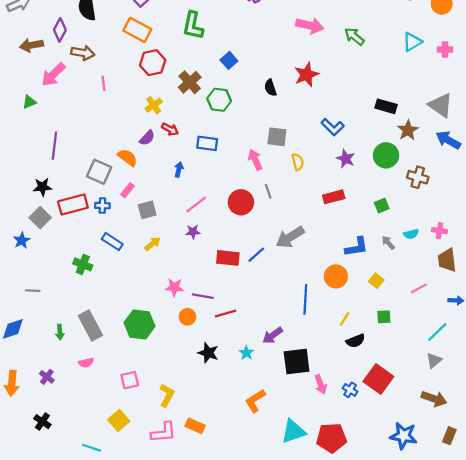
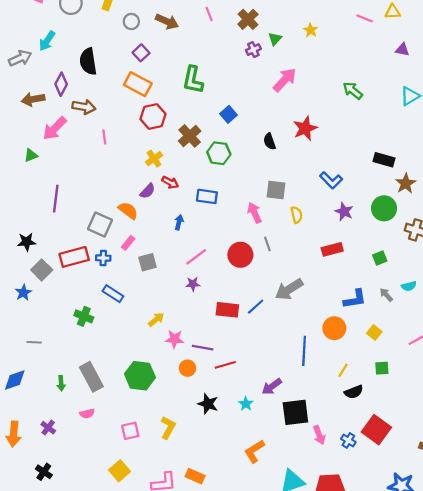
pink arrow: (310, 26) -> (285, 80), moved, turned -60
black star: (42, 187) -> (27, 242), moved
yellow arrow: (153, 244) -> (156, 320), moved
yellow L-shape: (167, 395) -> (168, 428), moved

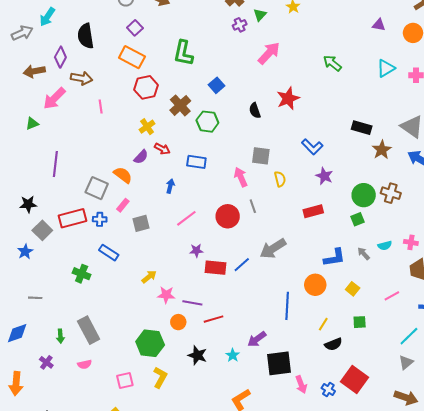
green circle: (384, 208) -> (364, 195), moved
purple star: (193, 284) -> (196, 251), moved
green hexagon: (140, 376) -> (150, 343), moved
purple cross: (48, 428) -> (46, 362), moved

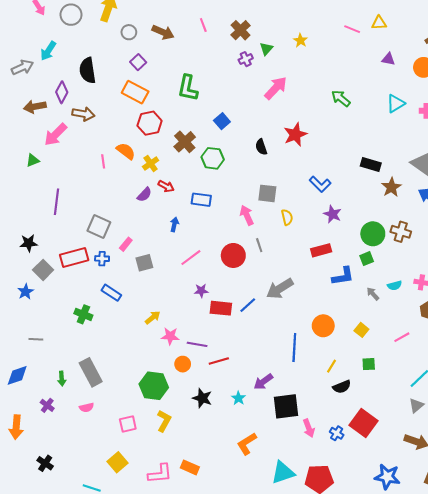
pink line: (101, 106) -> (103, 161), moved
orange semicircle: (123, 175) -> (126, 151), moved
blue L-shape: (334, 258) -> (343, 276), moved

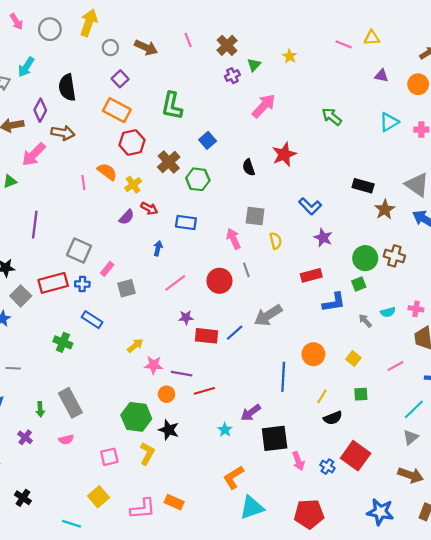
black star: (202, 398) -> (169, 430), moved
cyan triangle: (283, 473) -> (252, 508), moved

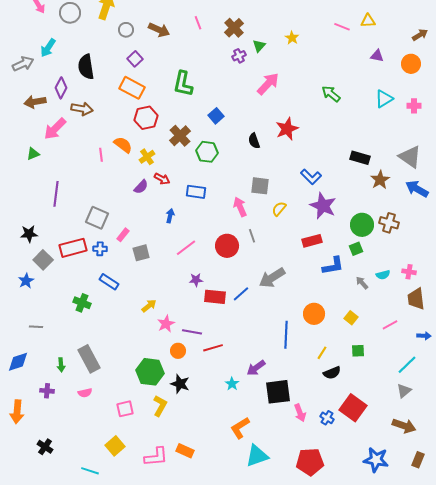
purple star: (323, 238) -> (323, 206), size x1.5
yellow semicircle: (276, 241) -> (279, 209), turned -126
pink star: (154, 365) -> (166, 324), turned -30
purple cross: (25, 437) -> (47, 391), turned -32

